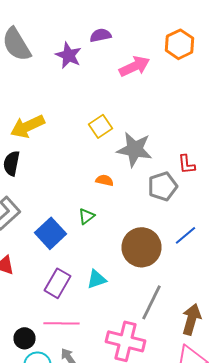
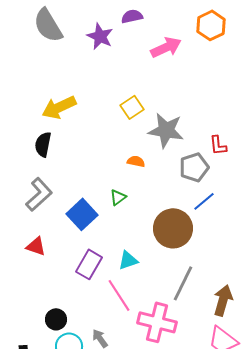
blue line: (186, 235) -> (204, 201), moved
pink line: (62, 323) -> (119, 295), moved, turned 56

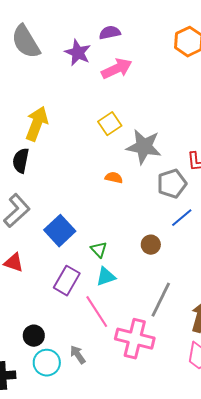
pink arrow: (166, 47) -> (117, 69), moved
yellow arrow: (59, 107) -> (37, 124), turned 136
green triangle: (118, 197) -> (99, 250), moved, turned -36
brown circle: (173, 228) -> (151, 245), size x0.5

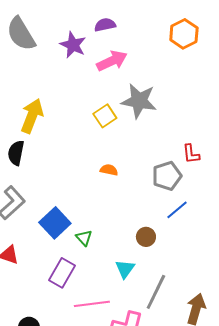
gray star: (144, 147) -> (139, 101), moved
green triangle: (99, 250) -> (84, 238), moved
cyan triangle: (106, 277) -> (125, 269), moved, turned -35
pink line: (97, 312) -> (92, 304), turned -64

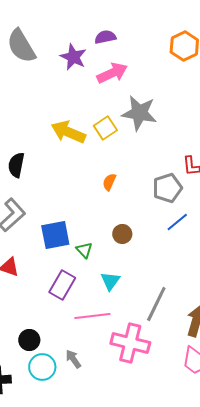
yellow arrow: (32, 116) -> (68, 132), moved, turned -88
orange semicircle: (109, 170) -> (109, 182), turned -78
blue square: (55, 223) -> (55, 235), turned 32
brown circle: (146, 237) -> (122, 234), moved
cyan triangle: (125, 269) -> (110, 281), moved

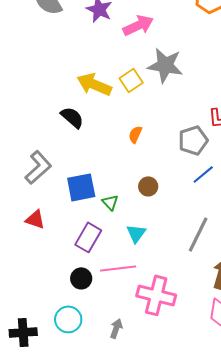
black semicircle: (16, 165) -> (72, 117), moved, turned 120
gray line: (156, 304) -> (198, 234), moved
black circle: (29, 340) -> (81, 278), moved
gray arrow: (73, 359) -> (116, 328), moved, turned 54

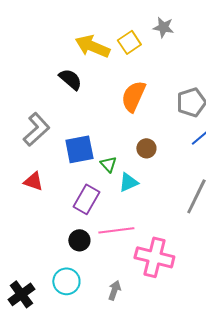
gray star: (165, 65) -> (163, 27), size x0.6
orange semicircle: (135, 134) -> (133, 96), size x1.8
cyan triangle: (136, 233) -> (128, 182), moved, turned 30
black cross: (23, 332) -> (21, 294), turned -32

